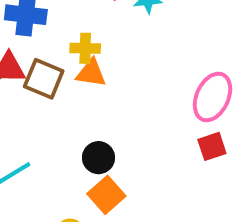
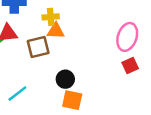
brown square: (44, 79) -> (38, 47), moved, turned -30
orange square: (106, 195) -> (72, 100), turned -30

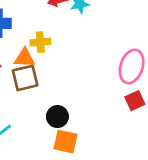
orange triangle: (56, 31) -> (25, 58), moved

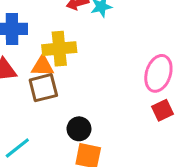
yellow cross: (40, 42) -> (59, 49), size x1.5

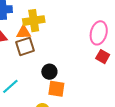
red square: (162, 110) -> (103, 57), turned -32

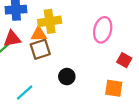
pink ellipse: (99, 33) -> (103, 30), moved
orange square: (56, 89) -> (114, 88), moved

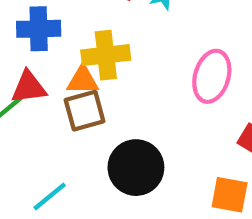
black circle: (67, 77) -> (136, 168), size x1.6

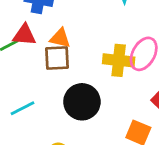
yellow cross: (106, 55) -> (119, 60), moved

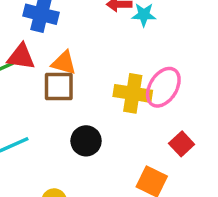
black circle: (82, 102) -> (86, 141), size x0.7

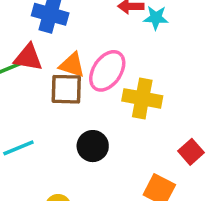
pink ellipse: (163, 87) -> (107, 71), moved

